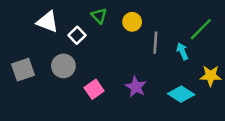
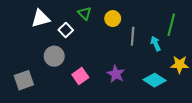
white triangle: (48, 22) -> (41, 19), turned -36
green line: (201, 29) -> (171, 25), turned -30
gray square: (23, 70) -> (24, 80), moved

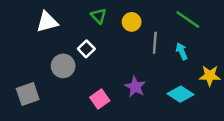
green line: (171, 25) -> (188, 19), moved, turned -70
white square: (66, 30) -> (86, 49), moved
pink square: (80, 76) -> (100, 99), moved

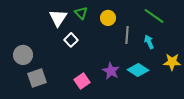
white triangle: (47, 22) -> (58, 18), moved, turned -42
gray circle: (63, 66) -> (23, 55), moved
gray square: (28, 94) -> (37, 78), moved
cyan diamond: (180, 94) -> (138, 70), moved

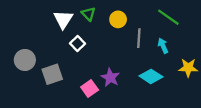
purple star: (111, 71) -> (110, 78), moved
gray square: (37, 78) -> (52, 74), moved

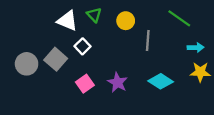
white triangle: (63, 19) -> (67, 21), turned -40
cyan arrow: (163, 46) -> (196, 48), moved, turned 112
gray square: (52, 74) -> (56, 59), moved, turned -30
pink square: (90, 88) -> (85, 84), moved

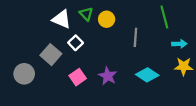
green line: (179, 18) -> (164, 17), turned 40
yellow circle: (126, 21) -> (107, 19), moved
gray circle: (27, 64) -> (24, 74), moved

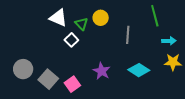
green triangle: (86, 14) -> (81, 24), moved
gray square: (51, 55) -> (48, 79), moved
pink square: (78, 77) -> (72, 84), moved

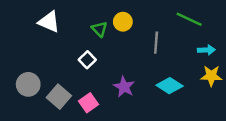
green line: (155, 16) -> (189, 19), turned -50
white triangle: (58, 18) -> (49, 22), moved
white square: (71, 40) -> (87, 60), moved

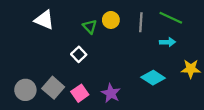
gray line: (156, 43) -> (141, 22), moved
cyan arrow: (206, 50) -> (167, 42), moved
gray circle: (28, 84) -> (25, 90), moved
purple star: (124, 87) -> (111, 93), moved

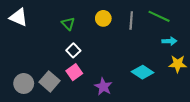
white triangle: (44, 20) -> (19, 17), moved
green triangle: (90, 27) -> (68, 24), moved
cyan arrow: (167, 42) -> (169, 41), moved
pink square: (80, 93) -> (74, 72), moved

